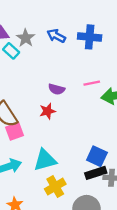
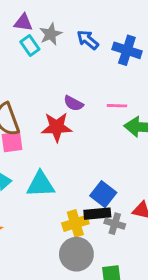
red star: (47, 111) -> (57, 127), size x1.5
yellow cross: (55, 187) -> (75, 223), moved

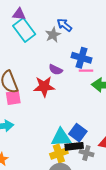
gray star: (51, 34) -> (53, 35), moved
cyan rectangle: (30, 45) -> (24, 30), size x1.6
blue cross: (127, 50) -> (82, 58), moved
cyan triangle: (40, 184) -> (61, 137), moved

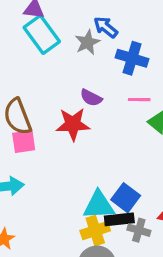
blue cross: (82, 58) -> (132, 58), moved

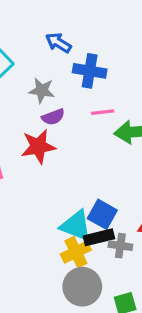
gray star: (87, 42) -> (42, 90), moved, turned -30
purple semicircle: (91, 98) -> (53, 117), turned -40
cyan triangle: (99, 205) -> (76, 226), turned 32

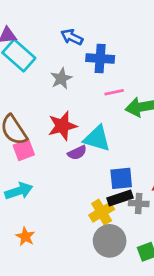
gray star: (42, 90) -> (61, 78), turned -30
purple semicircle: (53, 117) -> (77, 153), moved
blue square: (102, 214) -> (121, 178), turned -30
cyan triangle: (76, 226) -> (97, 138), moved

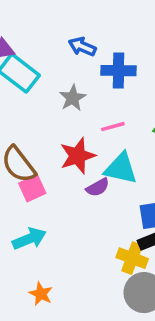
pink line: (114, 92) -> (113, 127), moved
yellow cross: (102, 212) -> (132, 258), turned -35

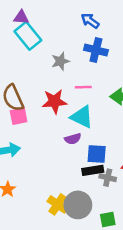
blue arrow: (82, 47) -> (90, 21), moved
purple semicircle: (98, 187) -> (73, 139), moved
yellow cross: (132, 258) -> (58, 204), moved

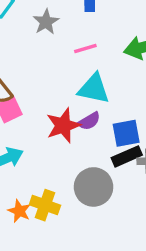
red star: (55, 101) -> (63, 125), moved
yellow cross: (58, 204) -> (45, 205), moved
gray circle: (78, 205) -> (94, 187), moved

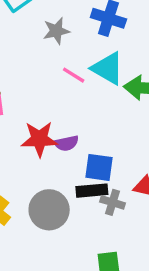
pink line: (85, 49) -> (74, 75), moved, turned 30
cyan triangle: (94, 89) -> (108, 68), moved

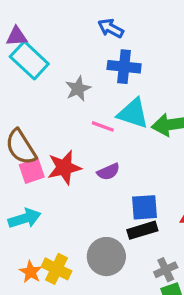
red star: (39, 139) -> (64, 168), moved
purple semicircle: (66, 143) -> (108, 172), moved
gray cross: (113, 202) -> (166, 270), moved, turned -30

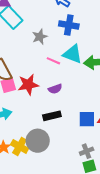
blue square: (144, 207) -> (87, 119), moved
black rectangle: (142, 230) -> (52, 116), moved
gray circle: (106, 257) -> (38, 141), moved

